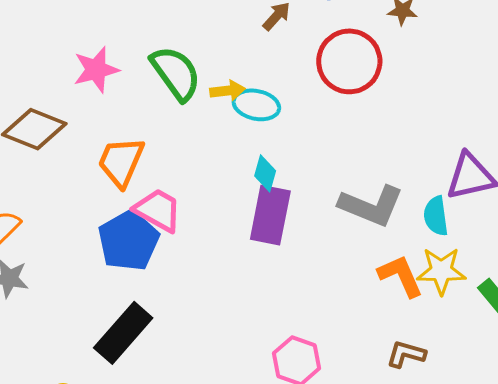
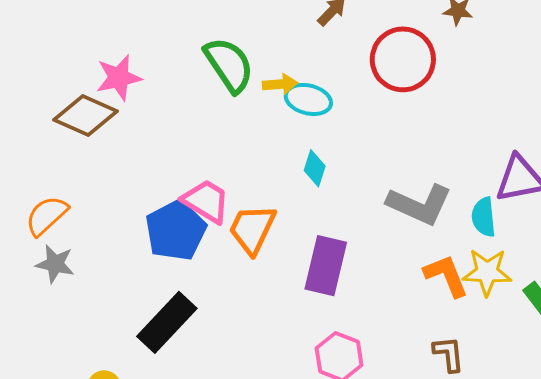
pink star: (96, 70) -> (119, 78), moved
orange trapezoid: (121, 162) -> (252, 229), moved
purple rectangle: (270, 215) -> (326, 266), moved
brown L-shape: (406, 354) -> (449, 354), turned 66

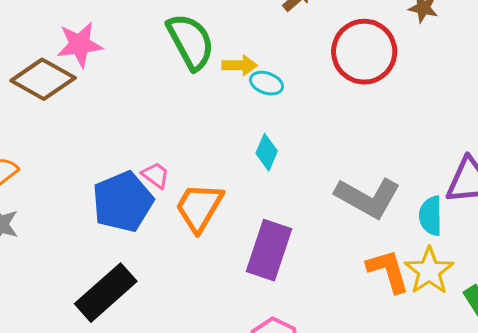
cyan ellipse: (308, 99) -> (266, 83), size x0.7
pink trapezoid: (206, 201) -> (156, 175), size x0.6
yellow star: (487, 272) -> (429, 271), turned 30

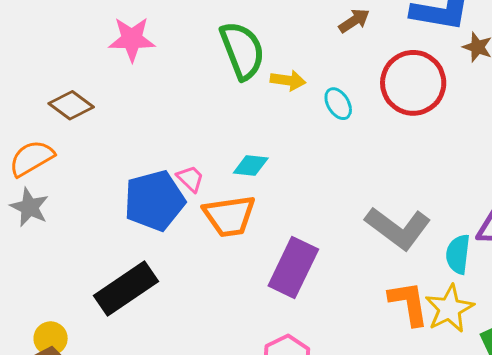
brown diamond: (43, 79) -> (71, 105), moved, size x0.7
cyan ellipse: (266, 83) -> (338, 104), moved, turned 32
cyan diamond: (267, 152) -> (251, 166), moved, turned 66
orange trapezoid: (199, 207) -> (229, 216), turned -136

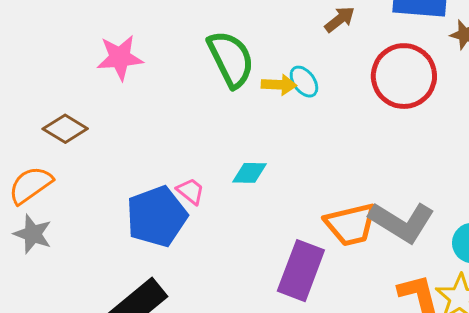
cyan ellipse: (338, 104) -> (304, 82), moved
orange trapezoid: (229, 216) -> (351, 224), moved

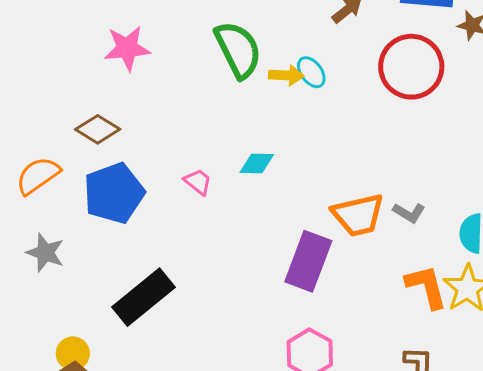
brown diamond: (65, 129) -> (98, 129), moved
blue pentagon: (157, 216) -> (114, 193), moved
gray L-shape: (402, 222) -> (409, 213), size x0.5
gray star: (33, 234) -> (45, 253), moved

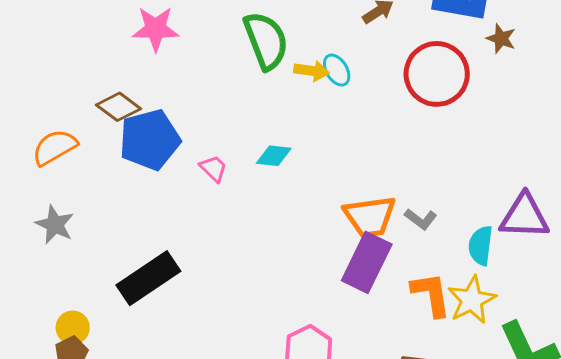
blue pentagon: (114, 193) -> (150, 140), moved
purple rectangle: (308, 261) -> (367, 262), moved

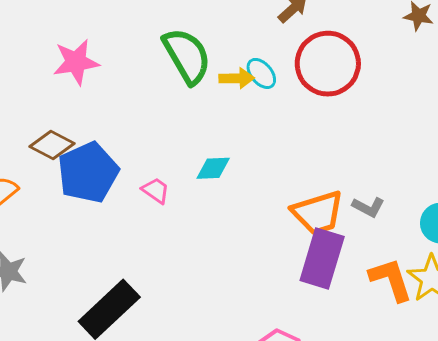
red circle: (437, 74) -> (328, 64), moved

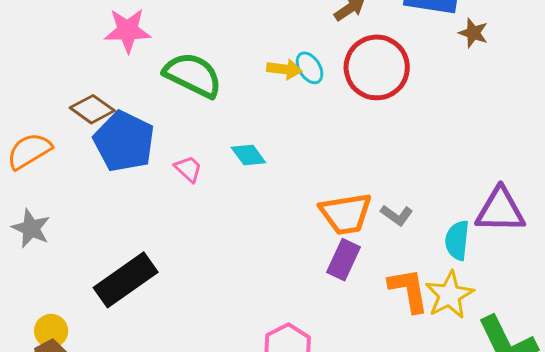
green semicircle: (187, 56) -> (193, 75), moved, turned -42
cyan diamond: (213, 168) -> (248, 155), turned 48
blue pentagon: (88, 172) -> (124, 141), turned -30
purple rectangle: (322, 259) -> (344, 260), size x0.7

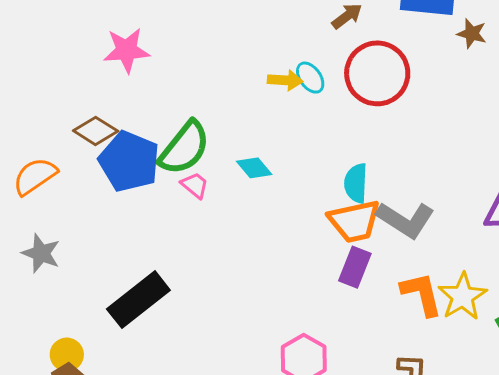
green semicircle: (193, 75) -> (184, 148), moved, turned 106
gray L-shape: (397, 215) -> (405, 220), size x1.8
cyan semicircle: (457, 240) -> (356, 183), moved

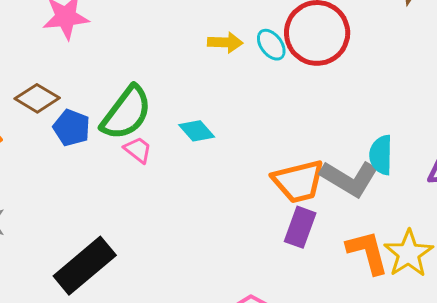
cyan ellipse: (310, 78) -> (271, 45), moved
blue pentagon: (129, 161) -> (72, 128), size x0.6
cyan semicircle: (356, 183) -> (381, 155), moved

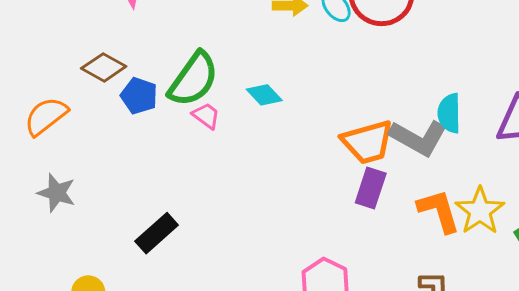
black rectangle: (85, 266) -> (157, 233), size x0.7

